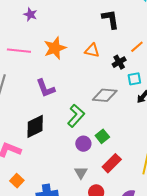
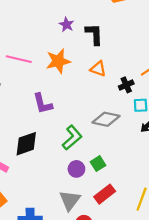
purple star: (30, 14) -> (67, 25), moved
black L-shape: (110, 19) -> (94, 34), moved
gray triangle: (81, 173) -> (70, 200), size x1.5

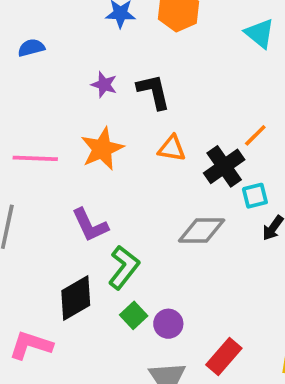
black cross: (126, 85) -> (224, 166), size x1.5
green L-shape: (72, 138) -> (124, 267), moved
green square: (98, 164) -> (134, 315), moved

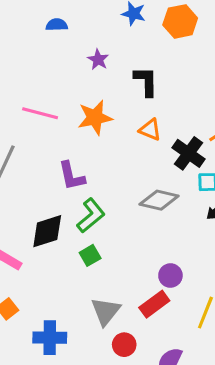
purple star: (104, 85) -> (98, 60), moved
black cross: (224, 166) -> (189, 153), turned -32
purple circle: (168, 324) -> (170, 276), moved

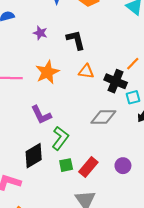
green square: (90, 255) -> (66, 165), turned 32
red rectangle: (154, 304) -> (88, 167), moved

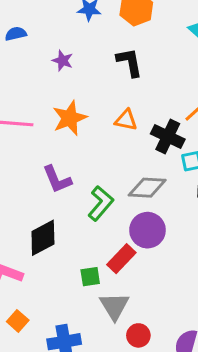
black L-shape: (76, 40) -> (130, 62), moved
green L-shape: (60, 138) -> (101, 203), moved
green square: (66, 165) -> (90, 277), moved
purple circle: (123, 166) -> (147, 230), moved, size x1.5

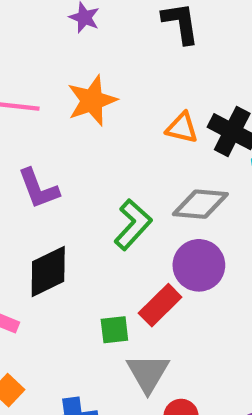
orange triangle: (126, 120) -> (182, 128), moved
purple L-shape: (57, 179) -> (38, 189), moved

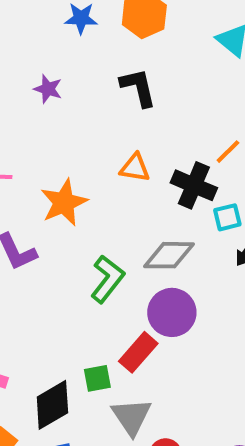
orange star: (92, 101) -> (64, 203), moved
orange triangle: (182, 128) -> (135, 168), moved
black diamond: (48, 272) -> (52, 405), moved

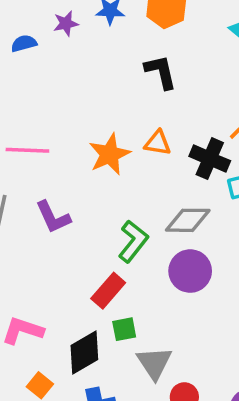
purple star: (48, 89) -> (66, 24), moved, turned -30
orange star: (64, 203) -> (109, 154), moved
red rectangle: (138, 352) -> (108, 291), moved

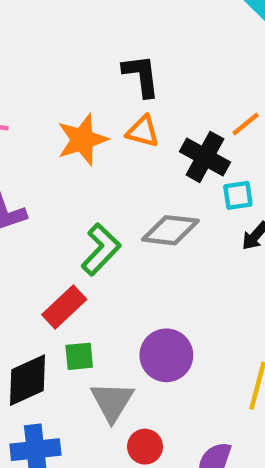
black L-shape: (161, 72) -> (141, 76), moved
purple circle: (190, 271) -> (166, 355), moved

